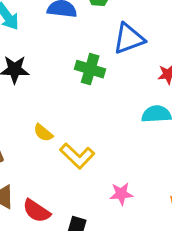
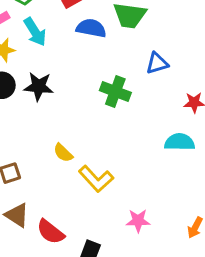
blue triangle: (129, 39) -> (157, 63), size x0.7

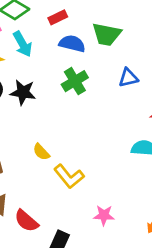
green cross: (115, 92) -> (75, 81), moved, turned 35

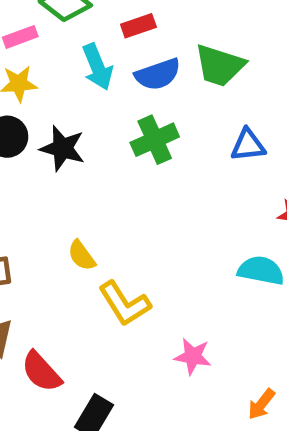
cyan arrow: (23, 44) -> (97, 67), moved
blue semicircle: (72, 44) -> (158, 74), turned 140
pink star: (104, 215) -> (193, 356), moved

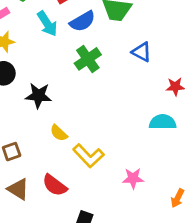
blue triangle: (248, 145) -> (142, 52), turned 45
black star: (62, 148) -> (38, 96), moved
red semicircle: (41, 372) -> (55, 185), moved

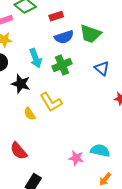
cyan arrow: (47, 24) -> (36, 58), moved
cyan semicircle: (163, 122) -> (100, 151), moved
yellow L-shape: (88, 156) -> (51, 102), moved

